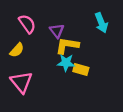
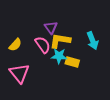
cyan arrow: (101, 23) -> (93, 41), moved
pink semicircle: (27, 24) -> (43, 45), moved

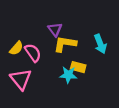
pink semicircle: (43, 45) -> (33, 53), moved
cyan star: (59, 56) -> (68, 75), moved

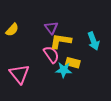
yellow semicircle: (16, 48) -> (12, 30), moved
pink semicircle: (33, 53) -> (51, 54), moved

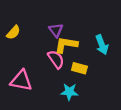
cyan star: (64, 70) -> (69, 92), moved
pink triangle: (19, 74) -> (21, 81), turned -40

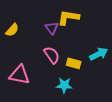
yellow L-shape: (66, 45) -> (68, 18), moved
cyan arrow: (102, 45) -> (99, 54), moved, turned -96

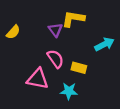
cyan arrow: (99, 54) -> (104, 44), moved
pink triangle: (19, 75) -> (38, 79), moved

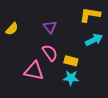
yellow L-shape: (73, 19) -> (90, 15), moved
cyan star: (69, 91) -> (71, 78), moved

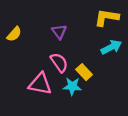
yellow rectangle: (71, 61) -> (84, 72), turned 32
cyan star: (71, 78) -> (72, 86), moved

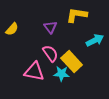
yellow L-shape: (107, 18) -> (77, 15), moved
yellow rectangle: (84, 72) -> (72, 61), size x1.5

